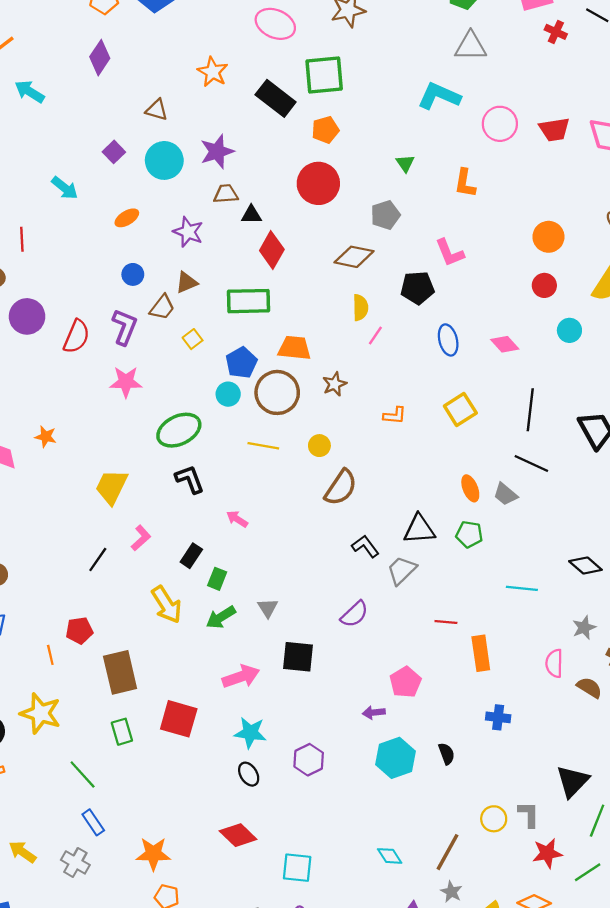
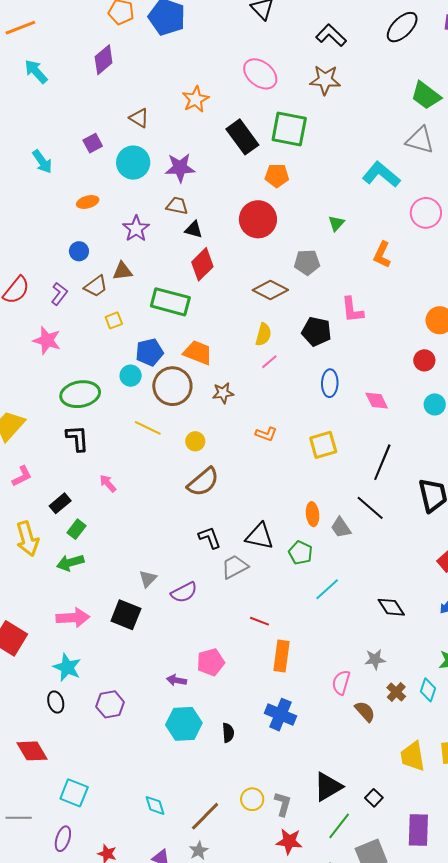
purple L-shape: (125, 327) -> (59, 294), size x0.7
cyan line: (522, 588) -> (327, 589), moved, turned -64
gray triangle: (268, 608) -> (148, 579), moved
blue cross: (498, 717) -> (280, 715), size x1.4

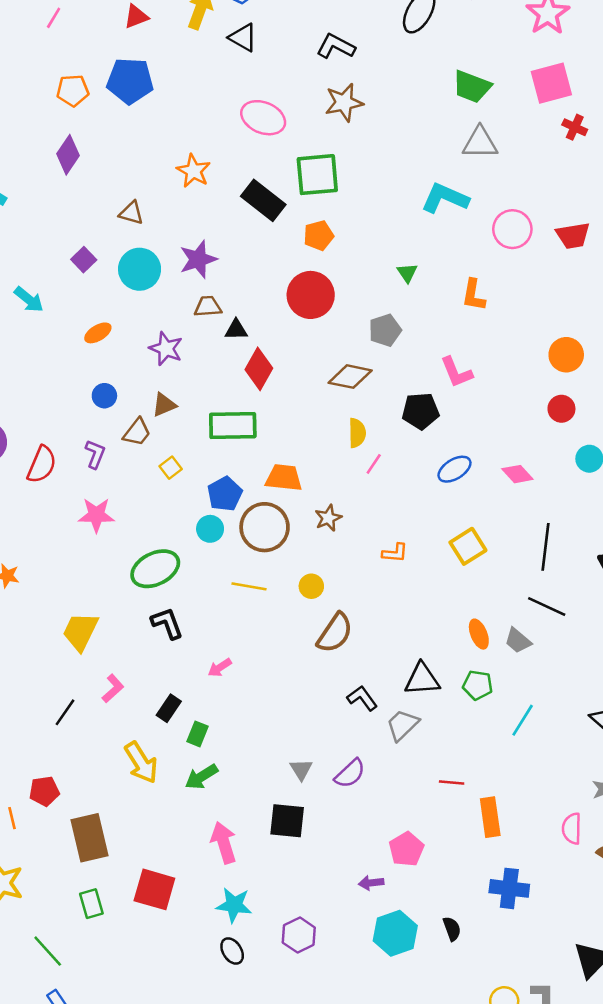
blue ellipse: (330, 383) -> (454, 469), turned 72
pink arrow: (108, 483) -> (220, 668), turned -66
pink arrow: (73, 618) -> (224, 843), turned -88

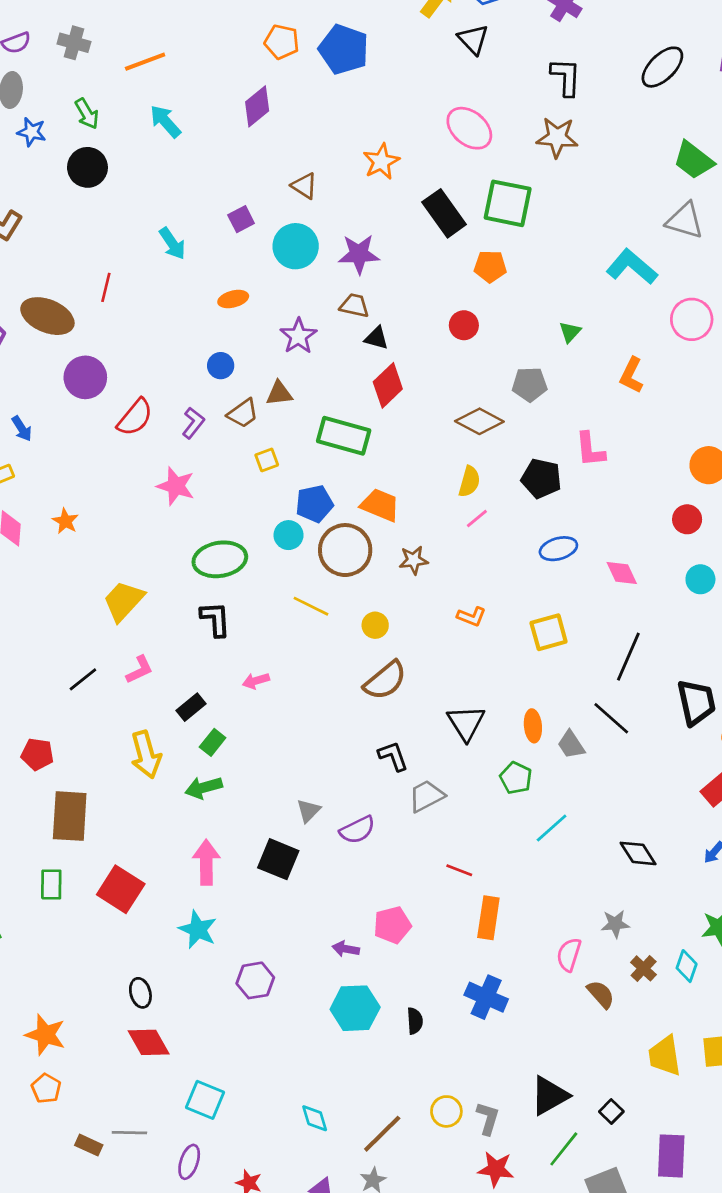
black L-shape: (336, 46) -> (566, 77), turned 48
red circle: (311, 295) -> (464, 325), size x0.6
black triangle: (422, 679) -> (466, 723), moved, turned 45
black ellipse: (232, 951) -> (140, 993), moved

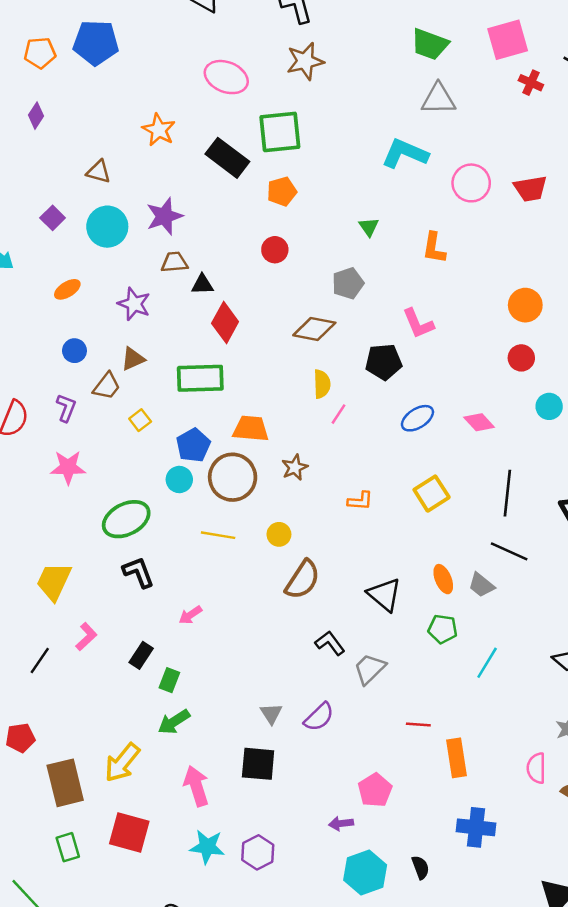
purple diamond: (257, 106) -> (36, 116), size x0.7
yellow arrow: (146, 755) -> (122, 763), moved, turned 72
purple hexagon: (255, 980) -> (258, 852), moved

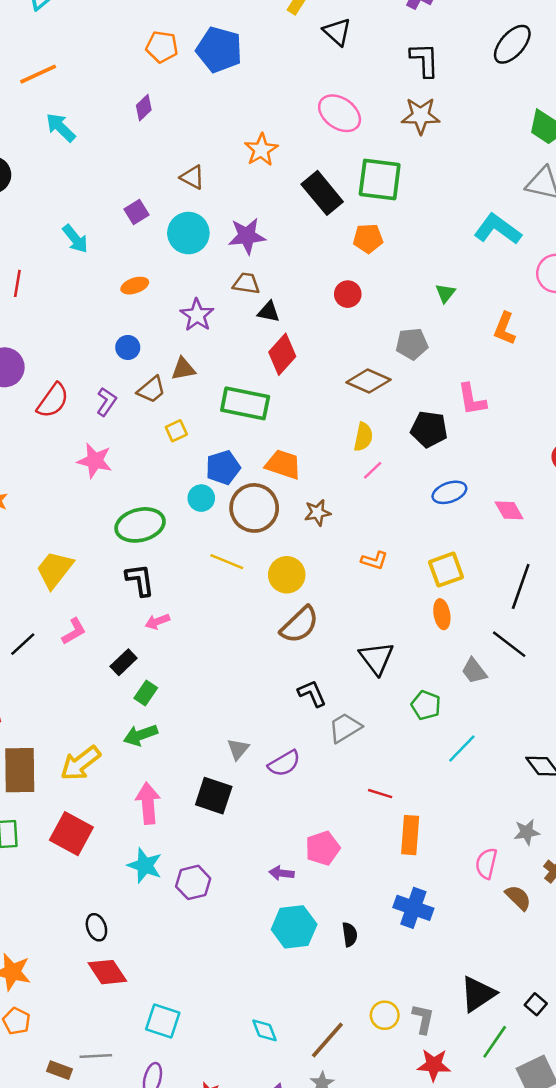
yellow circle: (279, 534) -> (287, 575), size x1.5
orange ellipse: (443, 579) -> (442, 614), moved
pink arrow: (190, 615) -> (157, 622), moved

